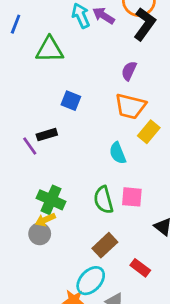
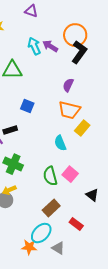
pink square: (132, 197) -> (70, 174), turned 35
green cross: (51, 200) -> (13, 164), moved

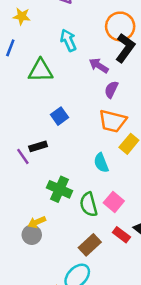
purple arrow: (50, 46) -> (99, 66), moved
blue square: (27, 106) -> (60, 116), turned 32
green cross: (13, 164) -> (60, 189), moved
red rectangle: (76, 224) -> (121, 235), moved

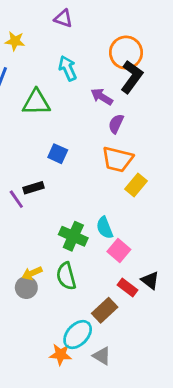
blue square: (60, 116) -> (58, 154), turned -30
cyan semicircle: (101, 163) -> (105, 228), moved
green cross: (60, 189) -> (73, 236), moved
green semicircle: (89, 204) -> (66, 276), moved
brown rectangle: (90, 245) -> (105, 310), moved

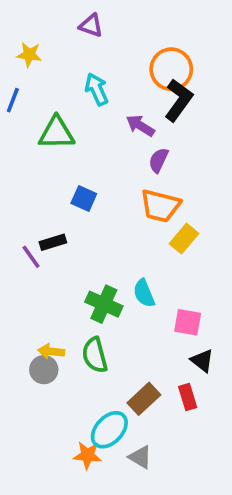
pink square: (119, 250) -> (188, 322), moved, turned -30
yellow arrow: (32, 273) -> (51, 351), turned 30
red rectangle: (127, 288) -> (188, 397), moved, turned 36

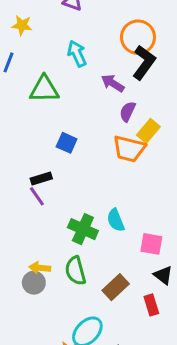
yellow rectangle: (184, 239) -> (148, 131), moved
purple line: (31, 257) -> (37, 196), moved
brown rectangle: (144, 399) -> (116, 287), moved

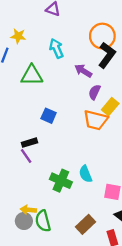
yellow star: (22, 25) -> (18, 36), moved
green semicircle: (75, 271) -> (43, 221), moved

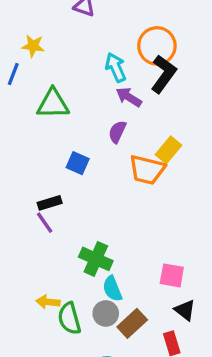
cyan arrow: (56, 48) -> (116, 67), moved
purple semicircle: (95, 92) -> (117, 132), moved
cyan semicircle: (86, 174) -> (112, 289), moved
gray circle: (24, 221) -> (106, 313), moved

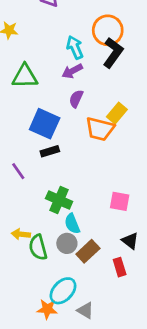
purple arrow: (129, 97) -> (72, 71), moved, turned -60
blue square: (78, 163) -> (45, 124), size x1.6
black rectangle: (50, 203) -> (50, 151), moved
pink square: (172, 275) -> (120, 201), moved

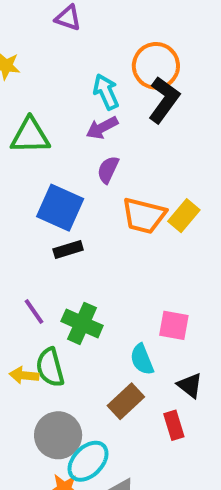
yellow rectangle: (117, 113) -> (184, 216), moved
purple line: (18, 171) -> (34, 311), moved
cyan semicircle: (72, 224) -> (142, 359), moved
gray circle: (67, 243) -> (58, 435), moved, size x1.5
green semicircle: (38, 247) -> (50, 367), moved

